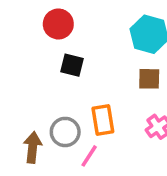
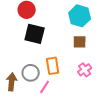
black square: (72, 65) -> (35, 34), size x1.5

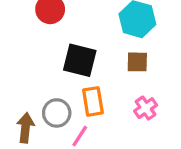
black square: (35, 34) -> (80, 60), moved

